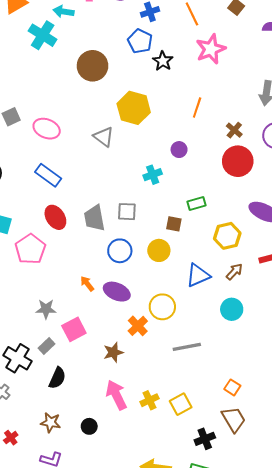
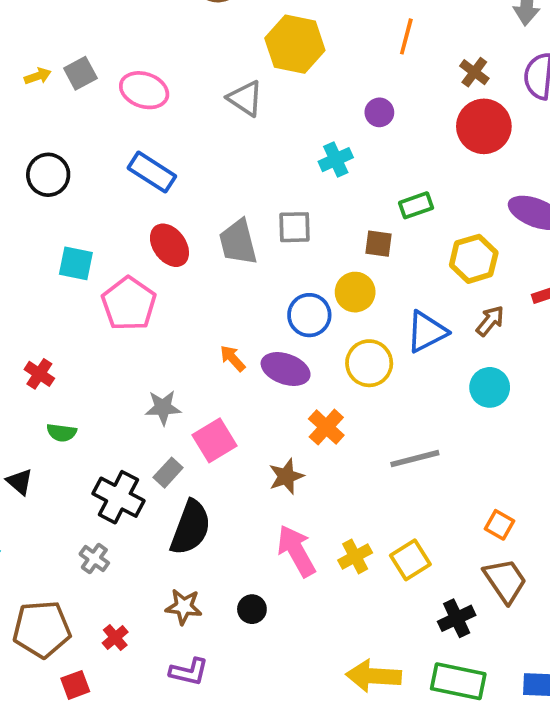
blue circle: (120, 251) -> (309, 315), moved
yellow circle: (162, 307) -> (369, 363), moved
black semicircle: (57, 378) -> (191, 528), size x1.4

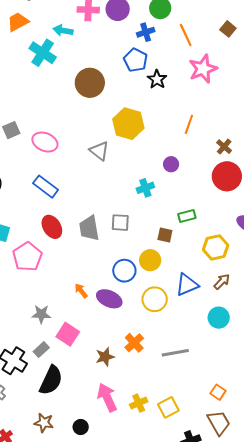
orange cross: (326, 427) -> (134, 343), moved
pink square: (215, 440) -> (68, 334), turned -30

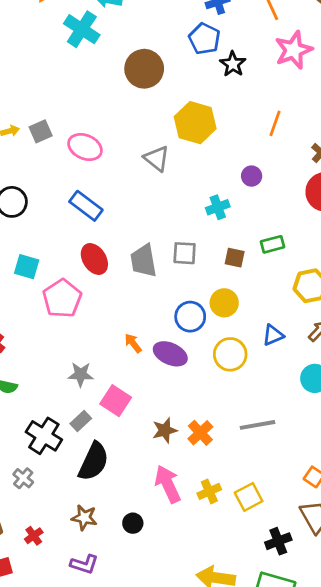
brown square: (165, 235) -> (235, 258), moved
blue triangle: (187, 285) -> (273, 335), size x0.7
orange cross: (134, 343) -> (200, 433), moved

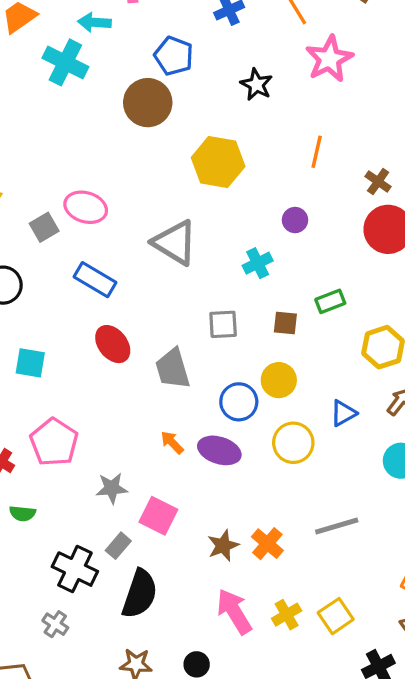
blue pentagon: (204, 39) -> (174, 56), moved
gray square: (41, 131) -> (44, 227), moved
gray triangle: (157, 159) -> (175, 243), moved, size x1.4
gray trapezoid: (144, 261) -> (173, 369), moved
pink pentagon: (62, 298) -> (54, 442), moved

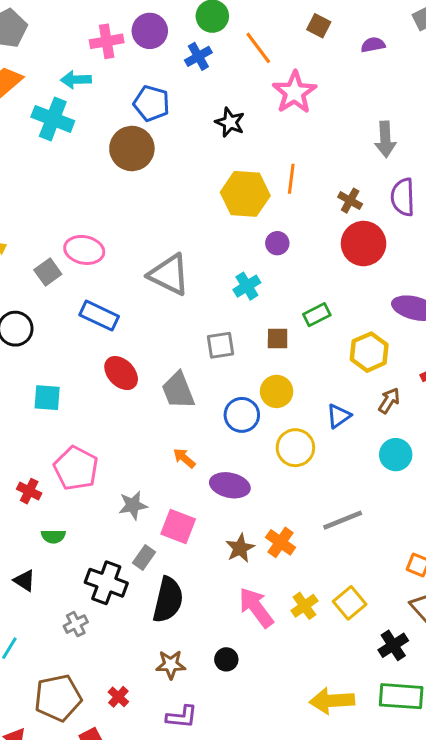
yellow hexagon: (218, 162) -> (245, 194), moved
purple ellipse: (219, 450) -> (230, 485), moved
gray cross: (55, 624) -> (76, 624), moved, turned 35

